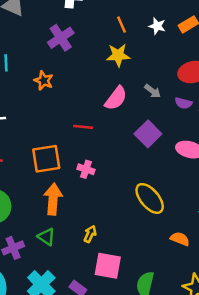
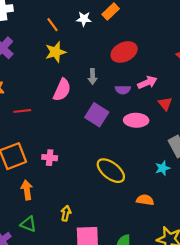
gray arrow: (153, 91) -> (93, 77), turned 64
purple semicircle: (183, 103) -> (123, 90), moved
red line: (83, 127) -> (22, 111), moved
orange arrow: (53, 199) -> (27, 190), size x0.7

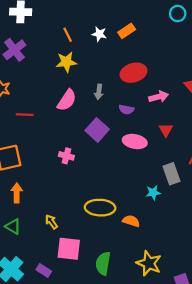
pink arrow: (147, 83) -> (159, 97), moved
pink cross: (50, 158) -> (66, 156), moved
yellow ellipse: (111, 171) -> (100, 208), moved, turned -44
yellow arrow: (66, 213) -> (51, 222), turned -56

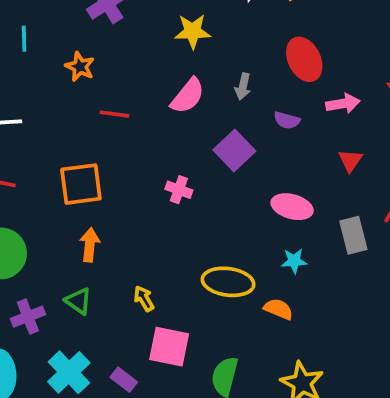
red ellipse: (134, 73) -> (304, 59), turned 75
pink ellipse: (135, 142) -> (292, 207), moved
cyan star: (153, 193) -> (294, 261), moved

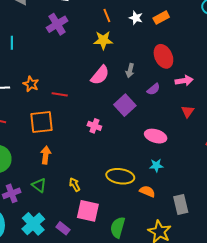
orange star: (80, 67) -> (31, 84), moved
red line: (115, 114) -> (60, 94), moved
purple semicircle: (287, 120) -> (154, 89), turned -56
gray rectangle: (353, 235) -> (181, 205), moved

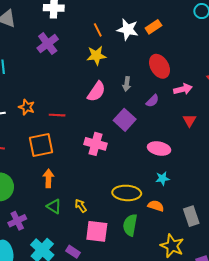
white star: (136, 18) -> (128, 30), size x1.5
pink cross: (94, 126) -> (96, 144), size x1.5
green triangle: (39, 185) -> (54, 206), moved
green semicircle: (118, 227) -> (130, 225), moved

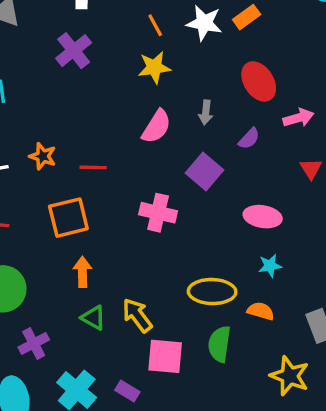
yellow arrow: (81, 206) -> (137, 315), size x1.5

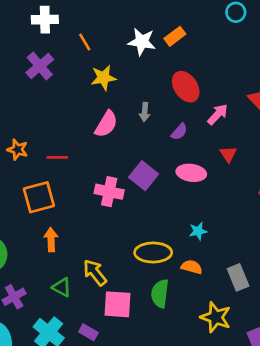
orange line: (155, 25) -> (85, 42), moved
pink arrow: (298, 118) -> (218, 114), turned -30
purple square: (204, 171) -> (144, 176), moved
pink ellipse: (263, 217) -> (191, 173), moved
green triangle: (93, 318) -> (62, 287), moved

